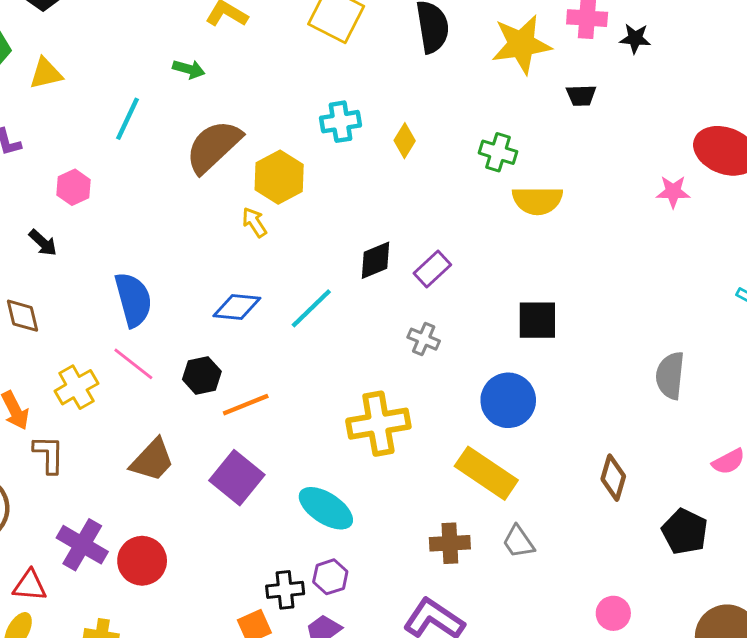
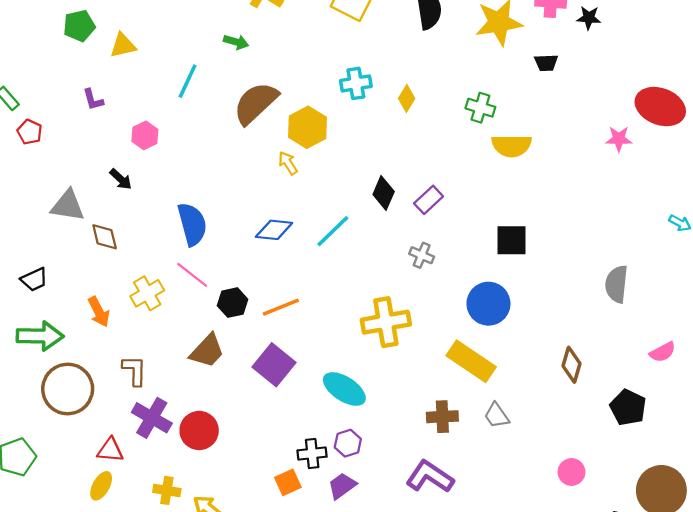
black diamond: (375, 260) -> (384, 193), turned -44
black hexagon: (202, 375) -> (233, 303), moved
brown L-shape: (49, 454) -> (135, 371), moved

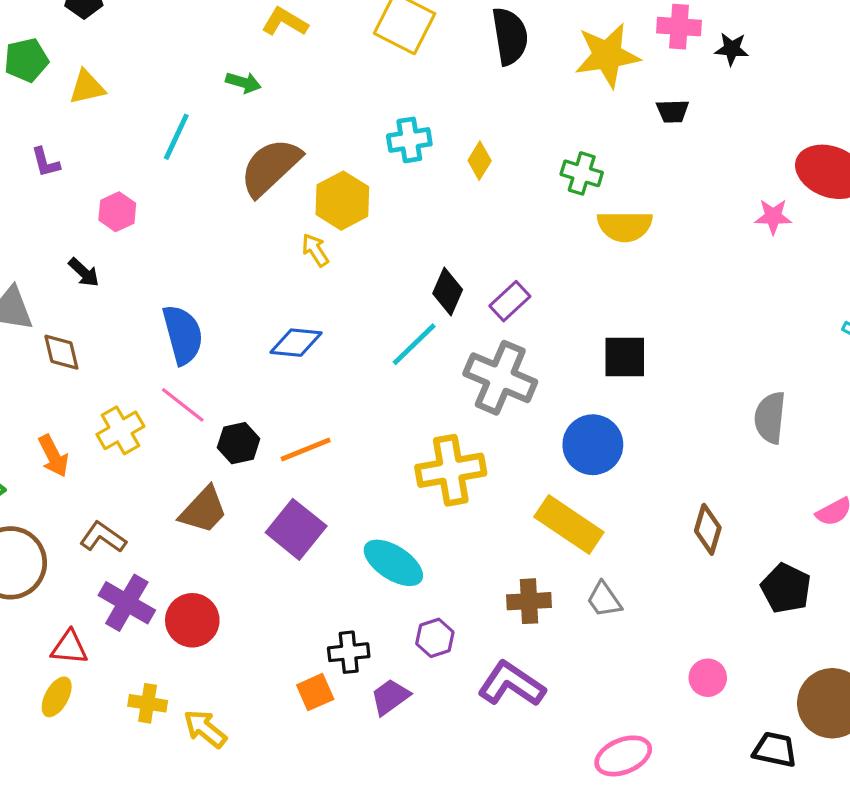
cyan line: (333, 231) -> (414, 344), moved
gray cross: (422, 255) -> (500, 378), size x2.0
brown L-shape: (135, 371) -> (103, 537), turned -56
purple hexagon: (348, 443) -> (435, 638), moved

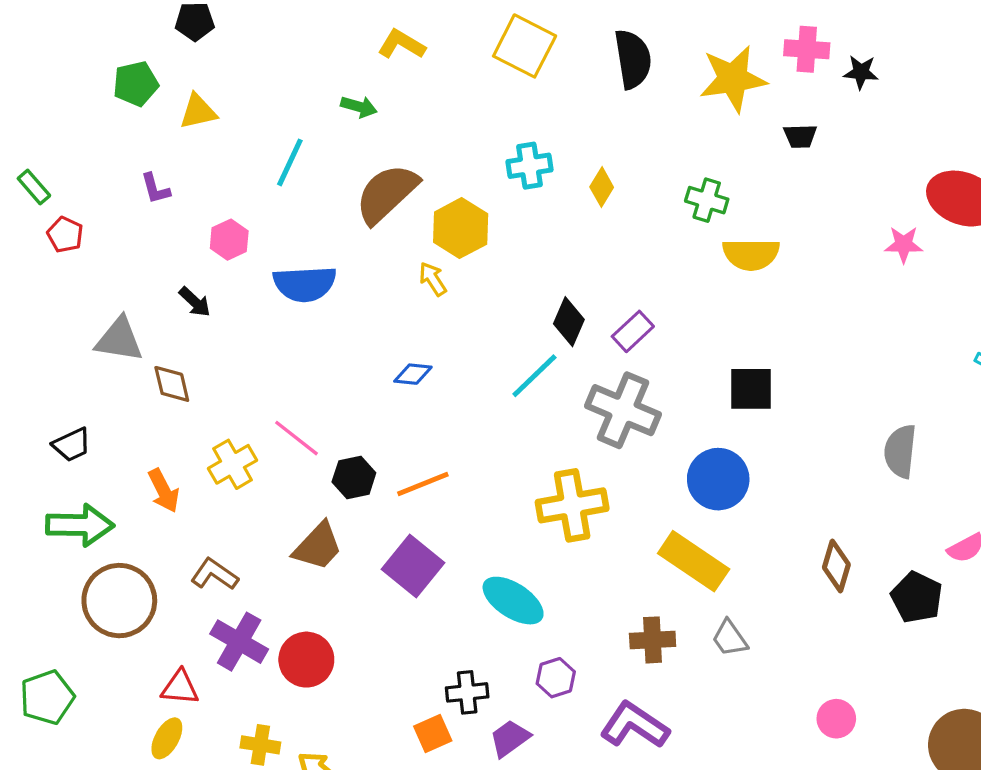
blue semicircle: (183, 335) -> (305, 284), moved, turned 102
blue diamond: (296, 343) -> (413, 374), size x0.7
black pentagon: (786, 588) -> (917, 597), moved

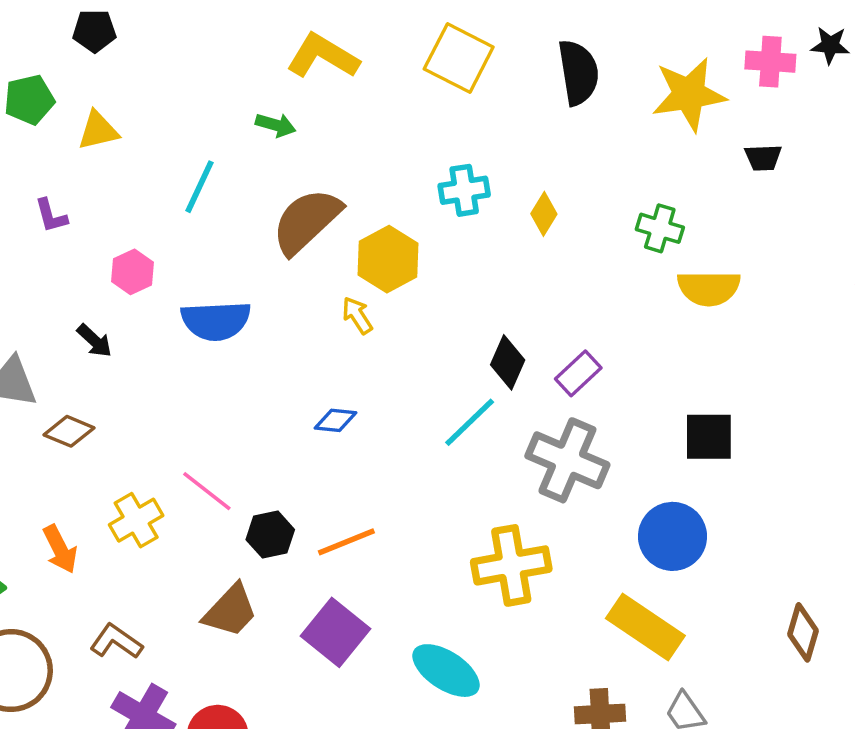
yellow L-shape: (402, 44) -> (323, 56), size x1.4
black star: (861, 72) -> (830, 45), moved
brown diamond: (172, 384) -> (69, 431), turned -54

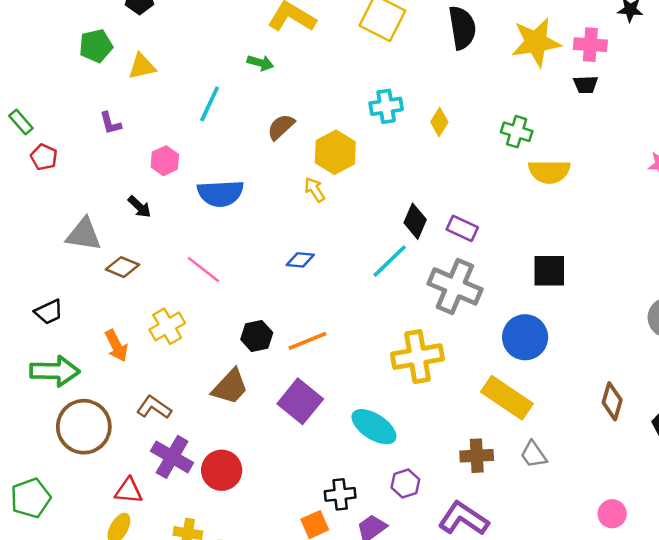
pink cross: (770, 62) -> (590, 45), moved
brown semicircle: (306, 221) -> (281, 127), size x0.6
purple rectangle: (578, 373) -> (462, 228), turned 68
pink line: (207, 491) -> (203, 270), moved

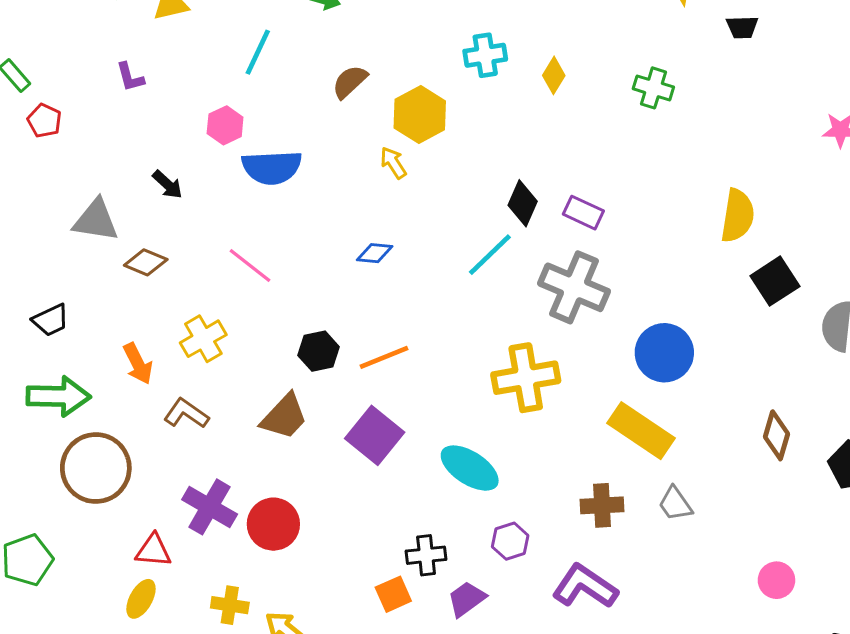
pink hexagon: (165, 161) -> (225, 125), moved
yellow semicircle: (549, 172) -> (738, 216), moved, turned -81
black square: (549, 271) -> (775, 281), moved, turned -33
brown L-shape: (154, 407) -> (186, 413), moved

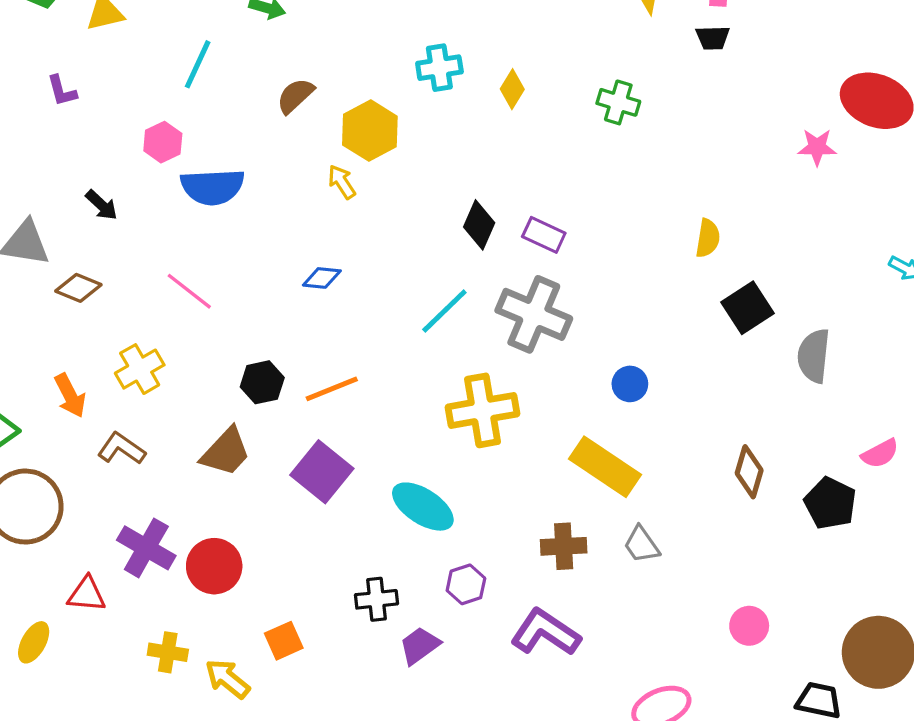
yellow semicircle: (738, 216) -> (708, 238), size x0.7
cyan line: (490, 255) -> (444, 311), moved
blue circle: (664, 353) -> (630, 384), size x0.6
orange square: (393, 594) -> (284, 641), moved
yellow ellipse: (141, 599) -> (34, 642), moved

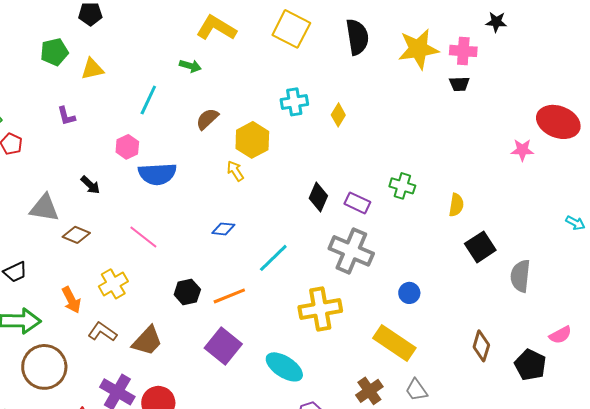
green cross: (618, 102) -> (402, 186), moved
cyan line: (444, 311) -> (273, 258), moved
brown trapezoid: (226, 452) -> (147, 341), moved
brown cross: (564, 546) -> (369, 391), turned -32

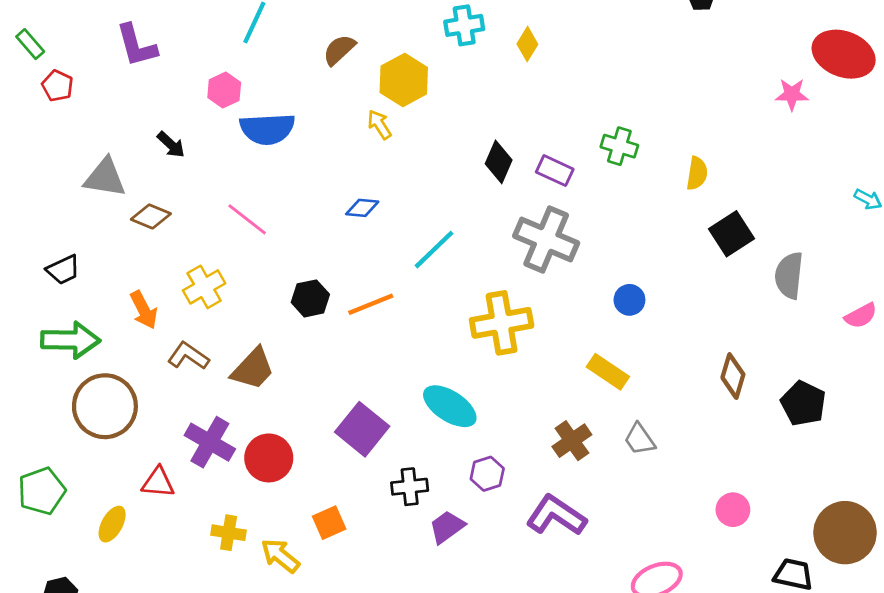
purple L-shape: (66, 116) -> (137, 45), size x1.6
pink semicircle: (560, 335) -> (861, 316), moved
yellow rectangle: (394, 343) -> (608, 372), size x0.7
purple square: (223, 346) -> (362, 429), moved

